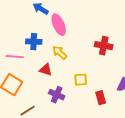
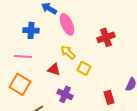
blue cross: (34, 42) -> (31, 30), moved
red cross: (104, 46) -> (106, 37), moved, turned -30
yellow square: (81, 80) -> (84, 68), moved, turned 32

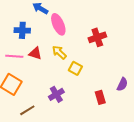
red triangle: (54, 69) -> (35, 53), moved
purple cross: (65, 94) -> (56, 94), turned 35

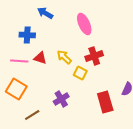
pink ellipse: (58, 24) -> (84, 24), moved
red cross: (97, 37) -> (94, 56), moved
red rectangle: (100, 97) -> (105, 102), size x1.5

